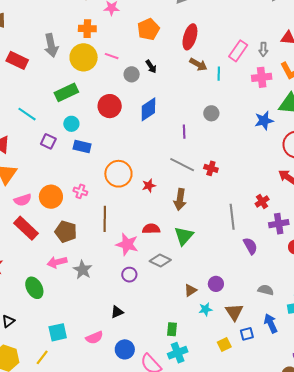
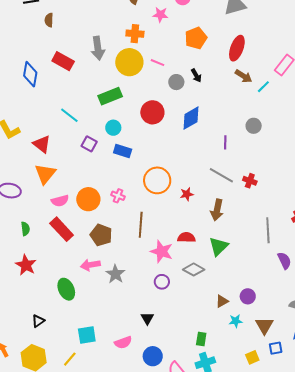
cyan line: (219, 74) -> (263, 87), turned 40
black triangle: (117, 312) -> (147, 318), turned -40

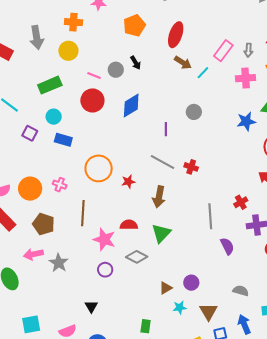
yellow circle: (129, 62) -> (68, 51), size x0.7
pink line: (158, 63) -> (94, 76), moved

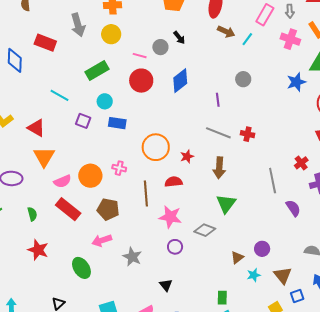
pink cross: (246, 78) -> (290, 39), turned 30
red semicircle: (129, 225) -> (174, 182), moved
gray star: (59, 263) -> (132, 257), moved

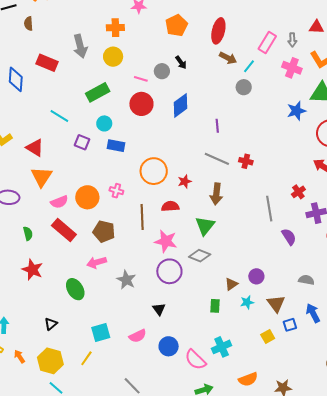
gray circle: (243, 79) -> (244, 87), moved
green triangle: (226, 204) -> (205, 226), moved
purple circle: (175, 247) -> (169, 271), size x1.6
green rectangle: (222, 298) -> (215, 306), moved

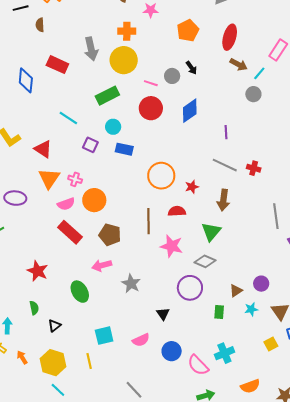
yellow circle: (113, 57) -> (124, 60), size x1.4
pink cross: (116, 191) -> (75, 179), moved
green semicircle: (28, 234) -> (34, 308), moved
purple circle: (169, 271) -> (190, 288), moved
yellow line: (86, 358) -> (89, 361), turned -49

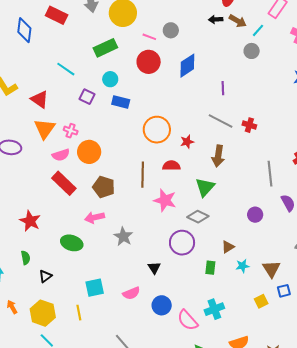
black arrow: (191, 68) -> (216, 19), moved, turned 120
purple circle: (261, 284) -> (255, 215), moved
green ellipse: (80, 292) -> (72, 243), turned -45

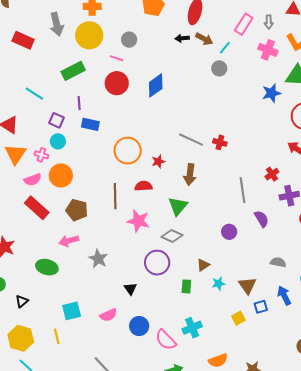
gray circle: (171, 30) -> (129, 40), moved
cyan circle: (110, 79) -> (58, 141), moved
purple line: (223, 88) -> (79, 103), moved

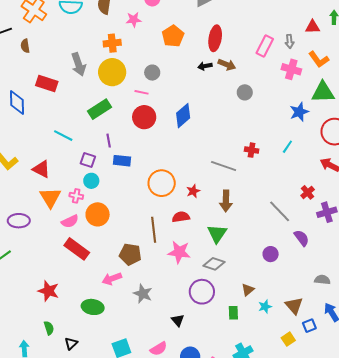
cyan line: (225, 48) -> (287, 147), moved
red cross: (220, 142) -> (252, 150), moved
gray line: (242, 190) -> (280, 211), turned -30
brown pentagon: (77, 210) -> (130, 254), moved

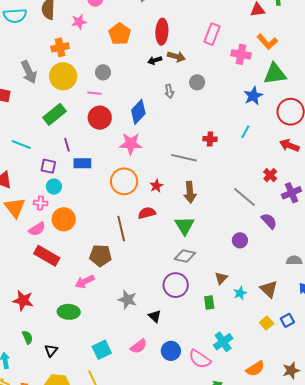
gray arrow: (289, 41) -> (169, 91), moved
pink star: (179, 252) -> (131, 144), moved
gray star: (143, 294) -> (127, 300), moved
blue square: (309, 326) -> (287, 320), moved

